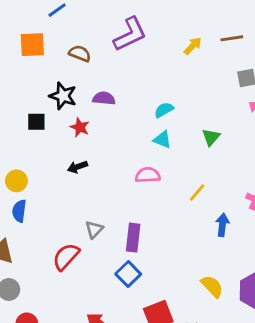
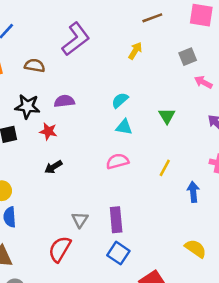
brown line: (232, 38) -> (152, 18), moved
yellow arrow: (193, 46) -> (135, 51), moved

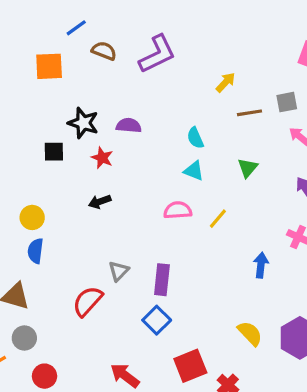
brown line: (152, 18) -> (250, 113), moved
brown semicircle: (35, 66) -> (104, 51), moved
cyan semicircle: (120, 100) -> (195, 138), turned -84
yellow line: (165, 168) -> (218, 219), moved

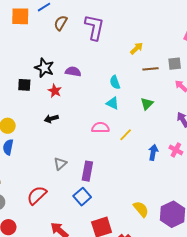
brown semicircle: (104, 51) -> (61, 23), turned -84
purple L-shape: (157, 54) -> (94, 27), turned -56
orange square: (49, 66) -> (20, 16), moved
blue arrow: (261, 265) -> (153, 152), moved
red semicircle: (88, 301) -> (37, 195), moved

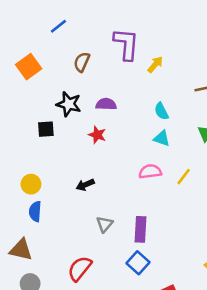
orange square: (20, 16) -> (29, 67), moved, turned -30
brown semicircle: (61, 23) -> (82, 62), moved
yellow arrow: (137, 48) -> (155, 65), moved
red star: (55, 91) -> (97, 135), moved
black arrow: (51, 119) -> (85, 185), moved

